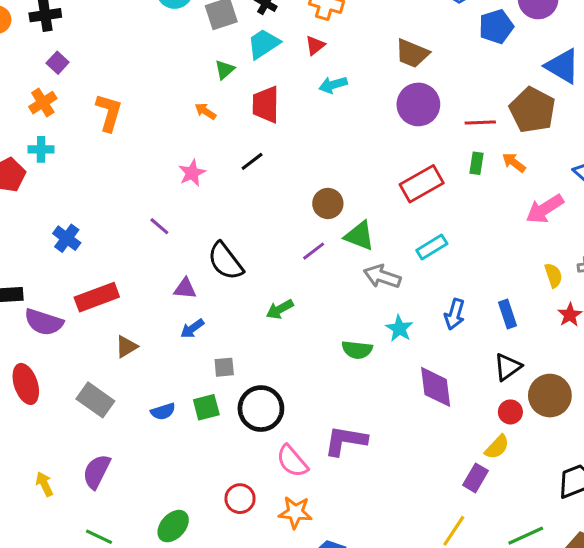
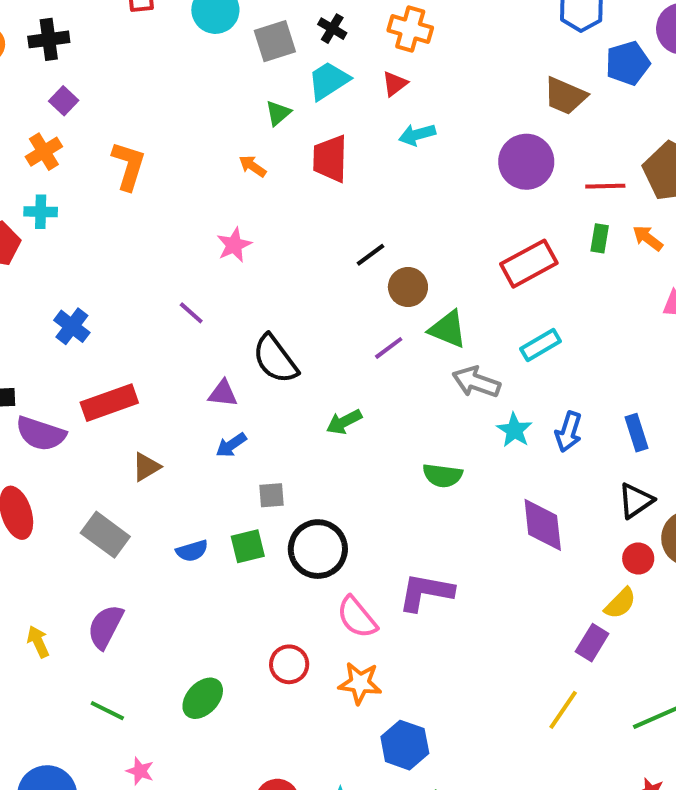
brown trapezoid: (412, 53) -> (565, 96), moved
black line: (252, 161) -> (371, 255), moved
cyan star: (399, 328) -> (514, 430), moved

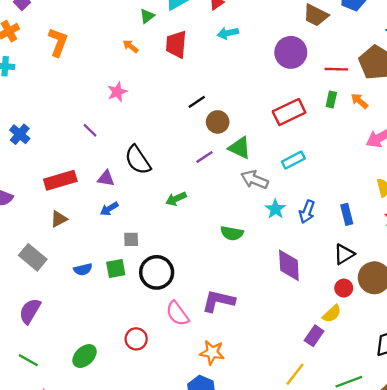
red rectangle: (109, 403) -> (60, 180), moved
orange star: (360, 683) -> (212, 352), moved

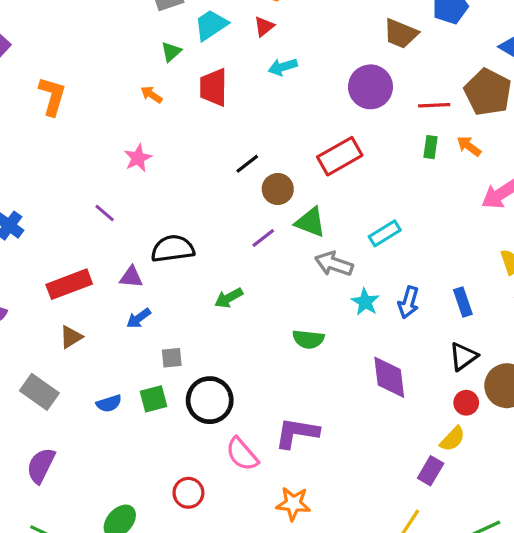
red rectangle: (289, 112) -> (340, 156), moved
black semicircle: (138, 160) -> (173, 249), turned 120

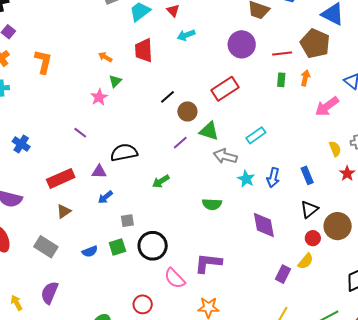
red triangle: (264, 26) -> (173, 11), turned -32
green triangle: (171, 52) -> (115, 81), moved
orange arrow: (469, 146) -> (305, 78), turned 70
purple rectangle: (431, 471) -> (283, 274), moved

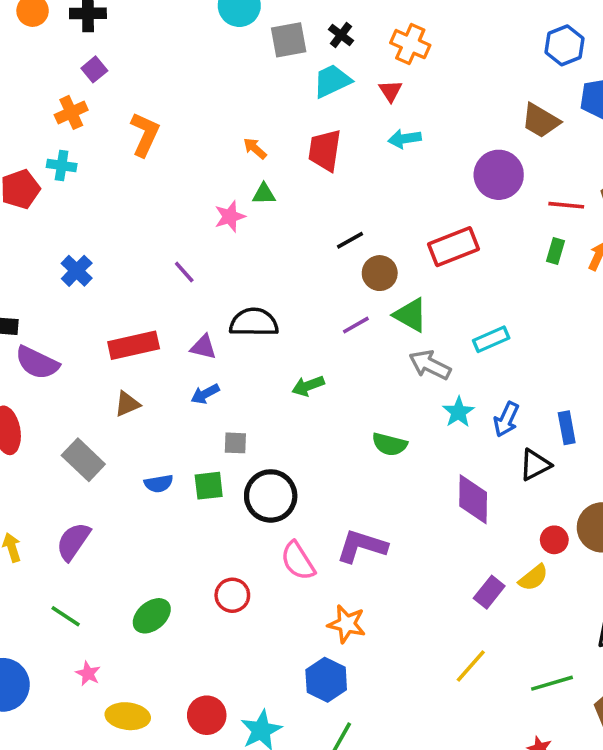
green triangle: (115, 81) -> (264, 194), turned 32
black triangle: (309, 209) -> (535, 465), moved

